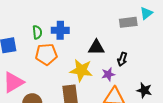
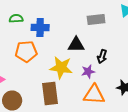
gray rectangle: (128, 22) -> (96, 20), moved
green semicircle: (37, 32) -> (16, 18), moved, turned -88

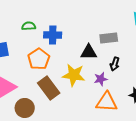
gray rectangle: (96, 20) -> (109, 38), moved
orange pentagon: (26, 52) -> (39, 59), turned -30
brown rectangle: (50, 94) -> (49, 88), moved, turned -30

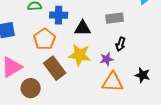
black triangle: (89, 52) -> (83, 28), moved

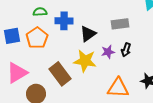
black triangle: (83, 28) -> (88, 34), turned -36
orange pentagon: (45, 39) -> (37, 38), moved
purple star: (107, 59) -> (108, 52), moved

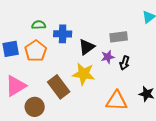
purple star: (108, 52) -> (108, 57), moved

